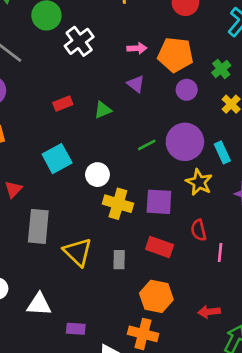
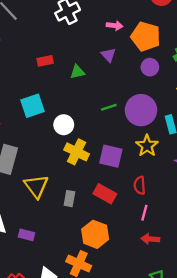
pink line: (220, 252) -> (144, 213), moved
red arrow: (209, 312) -> (150, 239), moved
purple rectangle: (76, 329) -> (27, 235), moved

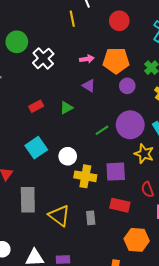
orange hexagon: (95, 234) -> (137, 240), moved

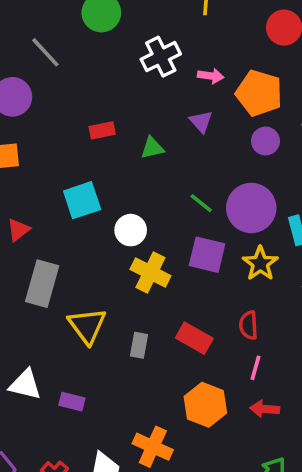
white cross: (43, 58) -> (161, 57), moved
green line: (102, 130) -> (201, 203), turned 56
purple square: (116, 172) -> (207, 255), moved

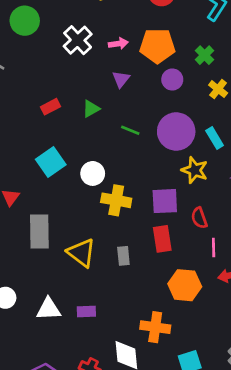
purple triangle: (201, 122) -> (121, 79), turned 36
green line: (201, 203) -> (130, 130), moved
purple square: (207, 255) -> (165, 201), moved
red rectangle: (194, 338) -> (162, 239), turned 68

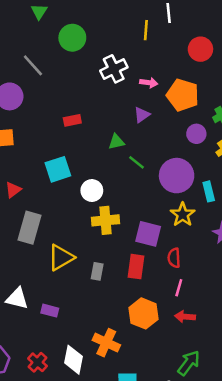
purple circle: (172, 79) -> (196, 134), moved
green triangle: (91, 109) -> (116, 142), moved
yellow cross: (116, 200) -> (105, 220), turned -32
yellow triangle: (81, 253) -> (61, 257), turned 36

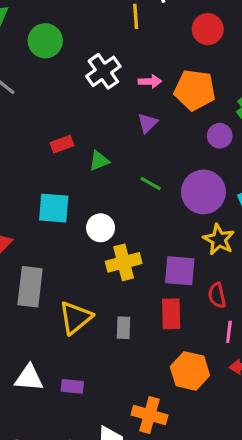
green triangle: (116, 142) -> (99, 161), moved
cyan square: (58, 169) -> (54, 208), turned 32

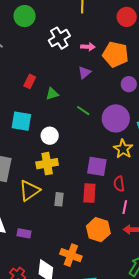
red rectangle: (62, 144) -> (30, 81), turned -48
yellow cross: (124, 262) -> (47, 164), moved

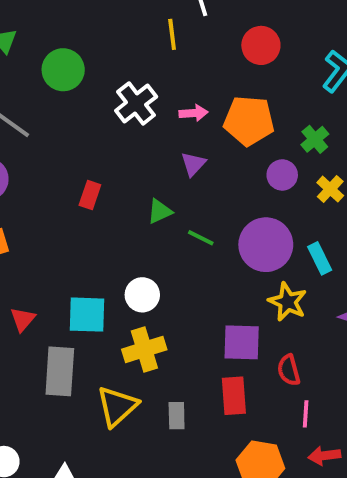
green triangle: (52, 94) -> (160, 211), moved
cyan square: (21, 121) -> (87, 315), moved

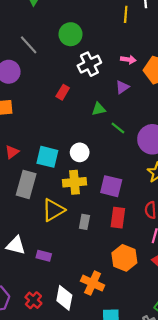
green circle: (63, 70) -> (71, 34), moved
white cross: (136, 104) -> (89, 64), moved
purple square: (242, 342) -> (111, 186), moved

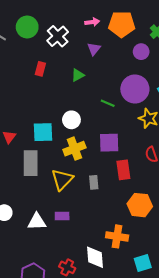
green circle: (71, 34) -> (27, 27), moved
green line: (118, 128) -> (108, 103), moved
purple rectangle: (44, 256) -> (62, 216), moved

